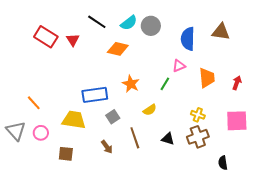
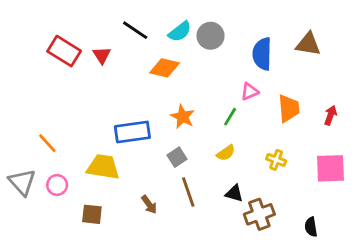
yellow semicircle: (150, 110) -> (226, 153), moved
gray square: (113, 117) -> (177, 157), moved
brown cross: (198, 137) -> (259, 214), moved

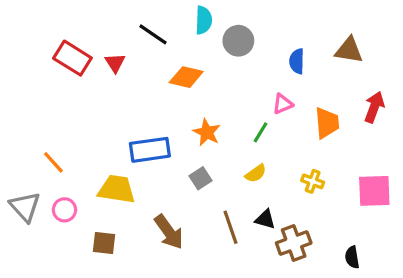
cyan semicircle: (180, 32) -> (204, 20), moved, turned -50
blue semicircle: (262, 54) -> (297, 61), size x0.7
red arrow: (330, 115) -> (374, 107), moved, size x1.4
brown line: (188, 192) -> (230, 227), moved
brown arrow: (149, 205) -> (169, 232), size x1.6

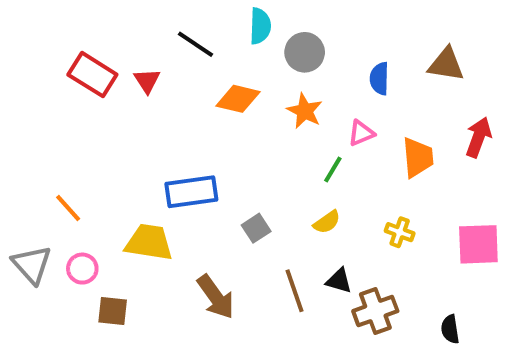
orange star: (207, 132) -> (305, 111), moved
brown square: (104, 243) -> (113, 311), moved

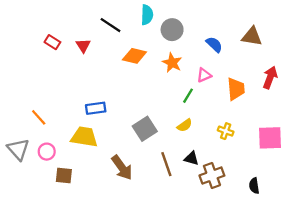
red rectangle: (92, 75) -> (52, 42), size x0.6
blue semicircle: (379, 79) -> (214, 44), turned 132
blue rectangle: (191, 192) -> (96, 108), moved, size x0.7
gray square: (256, 228) -> (145, 129), size x1.5

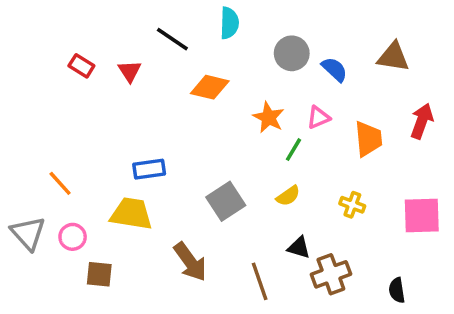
gray circle: (172, 30) -> (292, 53), moved
orange star: (172, 63) -> (269, 117), moved
brown line: (166, 164) -> (260, 281), moved

